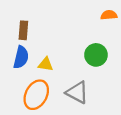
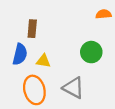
brown rectangle: (23, 30) -> (32, 29), moved
orange ellipse: (36, 95) -> (34, 90), turned -44

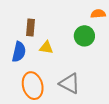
green circle: (91, 52) -> (84, 36), moved
yellow triangle: (43, 61) -> (46, 48), moved

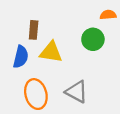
yellow triangle: (46, 48) -> (51, 52), size x1.5

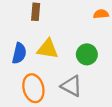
brown rectangle: (34, 30) -> (36, 12), moved
green circle: (93, 39) -> (87, 54), moved

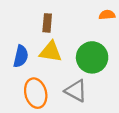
brown rectangle: (36, 12) -> (47, 23), moved
green circle: (87, 54) -> (92, 57), size x1.4

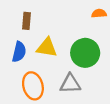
brown rectangle: (47, 23) -> (27, 21), moved
gray triangle: (76, 91) -> (70, 84), turned -30

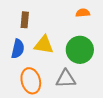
orange semicircle: (99, 13) -> (83, 13), moved

